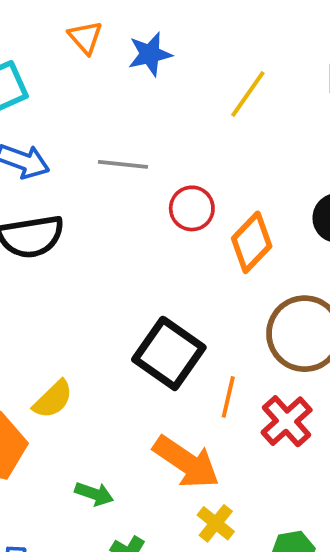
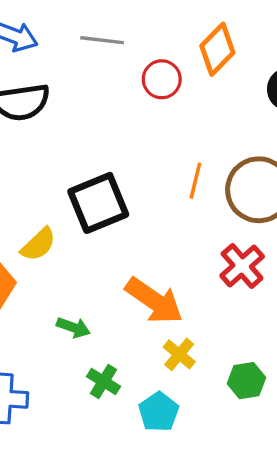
orange diamond: (252, 242) -> (217, 49), moved
black square: (169, 353) -> (98, 203), moved, turned 32
orange line: (228, 397) -> (195, 181), moved

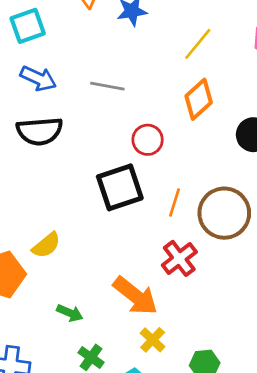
red circle: (162, 79) -> (148, 140), moved
black square: (98, 203) -> (120, 187), moved
red cross: (242, 266) -> (179, 258), moved

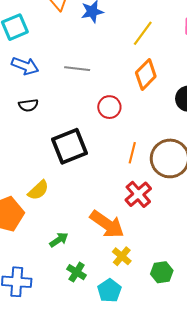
black semicircle: (40, 131) -> (28, 105), size x0.6
black square: (120, 187) -> (70, 146), moved
green arrow: (70, 313) -> (59, 240), turned -54

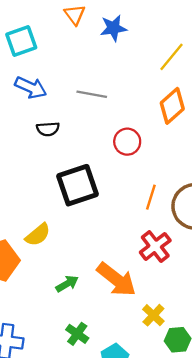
black semicircle: (28, 105) -> (48, 129), moved
green arrow: (59, 240) -> (67, 284), moved
yellow cross: (122, 256) -> (153, 315), moved

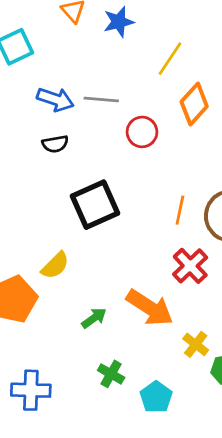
yellow line: (172, 57) -> (170, 59), moved
blue arrow: (31, 87) -> (55, 99), moved
red circle: (127, 142) -> (142, 132), moved

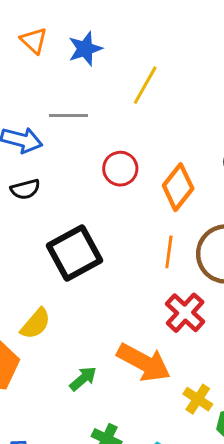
gray line: (101, 100) -> (69, 115), moved
orange diamond: (194, 104) -> (178, 187), moved

